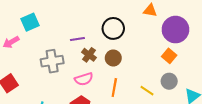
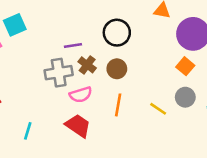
gray cross: (52, 61) -> (59, 73), moved

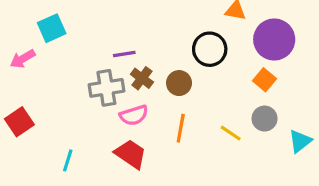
black circle: (117, 33) -> (210, 49), moved

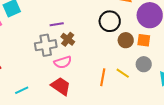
orange square: (265, 80) -> (144, 40), turned -32
brown circle: (179, 83) -> (126, 40), moved
orange line: (181, 128) -> (103, 77), moved
cyan line: (68, 160) -> (22, 90), turned 48

